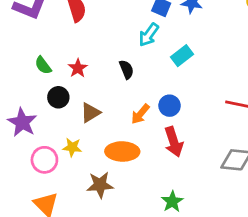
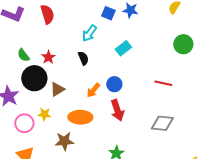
cyan arrow: (149, 35) -> (89, 33), moved
black circle: (58, 97) -> (34, 78), size x1.6

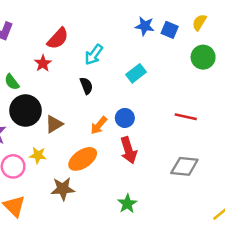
blue square: (108, 13) -> (170, 30), moved
red semicircle: (47, 14) -> (58, 39), moved, turned 60
green circle: (183, 44) -> (203, 57), moved
red star: (48, 57) -> (43, 63), moved
orange ellipse: (80, 117) -> (83, 159), turned -35

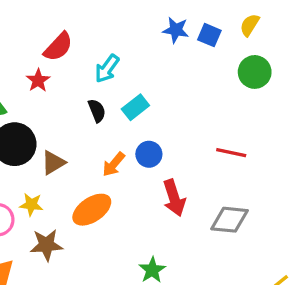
cyan rectangle: (136, 73) -> (135, 107), moved
red arrow: (129, 150) -> (174, 198), moved
brown star: (63, 189) -> (46, 245), moved

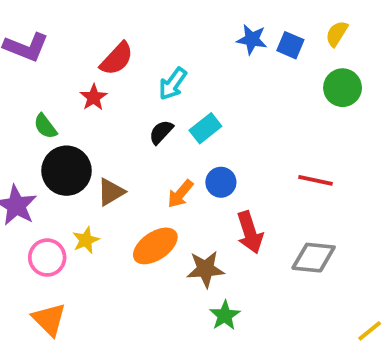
black semicircle: (97, 111) -> (161, 132), turned -115
yellow star: (31, 205) -> (86, 240), turned -30
brown star: (46, 245) -> (205, 269), moved

